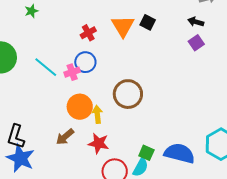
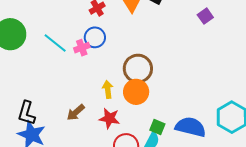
orange circle: (80, 107) -> (136, 92), moved

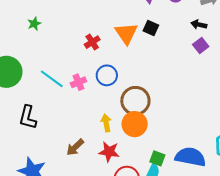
blue circle: (95, 37) -> (107, 75), moved
black L-shape: (27, 113) -> (28, 117), moved

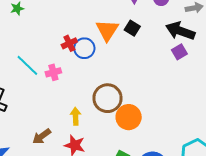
black arrow: (199, 25) -> (180, 31), size x1.8
red cross: (92, 42) -> (69, 43), moved
blue circle: (107, 75) -> (84, 48), moved
orange circle: (135, 124) -> (129, 117), moved

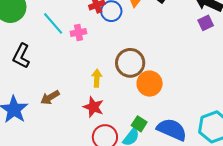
brown arrow: (42, 136) -> (50, 97), moved

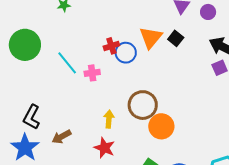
black L-shape: (21, 56) -> (32, 117), moved

